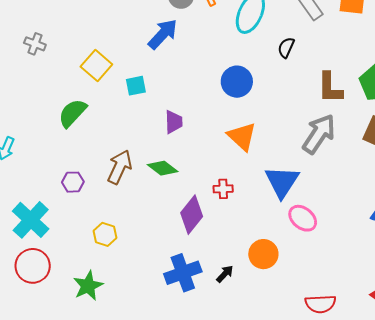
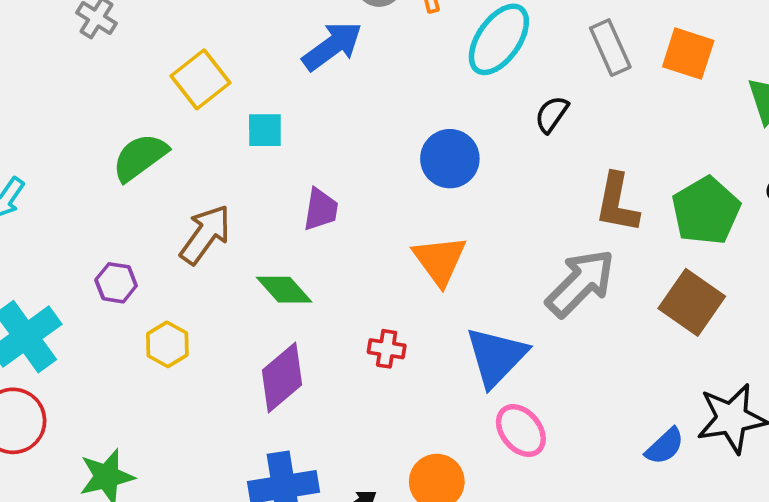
brown arrow: (120, 167) -> (205, 234), moved
purple diamond: (192, 215) -> (282, 378), moved
yellow hexagon: (105, 234) -> (167, 344), moved

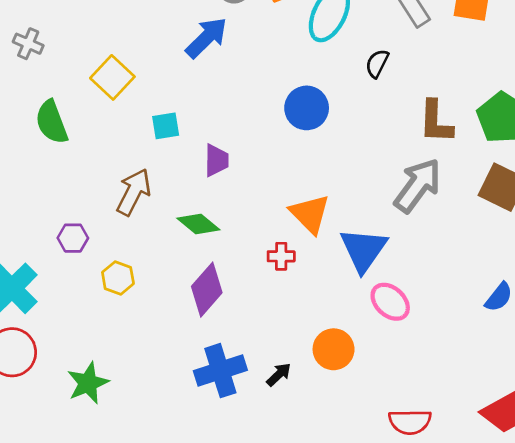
cyan square: (265, 130) -> (166, 126), moved
green semicircle: (140, 157) -> (52, 122), moved, turned -66
orange triangle: (440, 260) -> (310, 214), moved

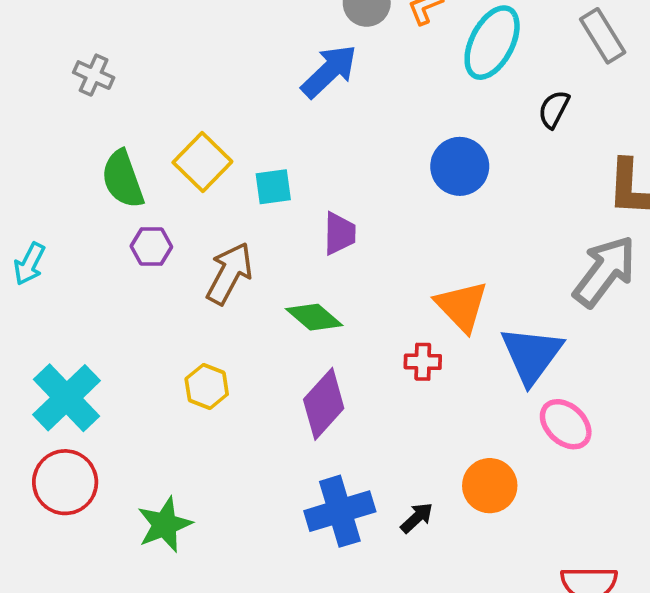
yellow square: (112, 77) -> (202, 162), moved
purple hexagon: (73, 238) -> (151, 246), moved

